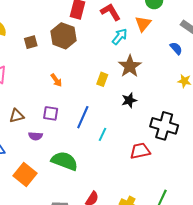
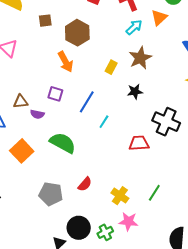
brown hexagon: (64, 36) -> (77, 33), moved
orange arrow: (56, 80) -> (65, 62), size x1.5
brown triangle: (17, 116) -> (20, 102), moved

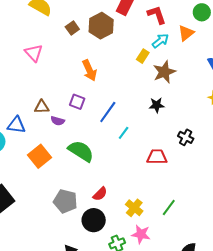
brown square: (45, 21) -> (72, 28), turned -32
brown hexagon: (77, 33) -> (101, 26), moved
yellow rectangle: (111, 67) -> (143, 56), moved
black cross: (166, 122) -> (186, 137), size x0.6
black circle: (79, 228) -> (94, 220), moved

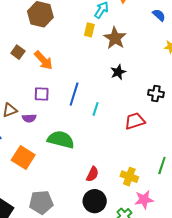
brown square: (72, 28) -> (18, 52), moved
gray pentagon: (65, 201) -> (41, 202), moved

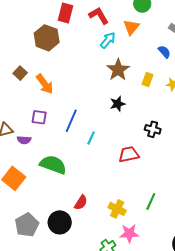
yellow rectangle: (89, 30) -> (148, 79), moved
black circle: (95, 201) -> (60, 222), moved
gray pentagon: (41, 202) -> (27, 225), turned -30

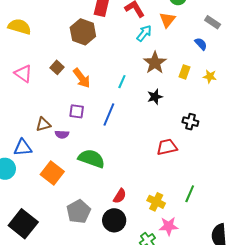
cyan line: (91, 138) -> (122, 82), moved
black circle: (60, 222) -> (114, 220), moved
gray pentagon: (27, 225) -> (79, 211), moved

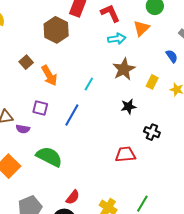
cyan arrow: (144, 33) -> (117, 39), turned 36
black star: (155, 97) -> (128, 107), moved

